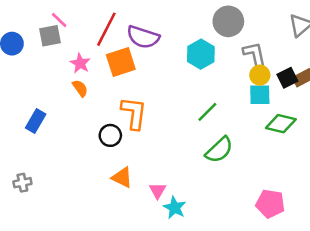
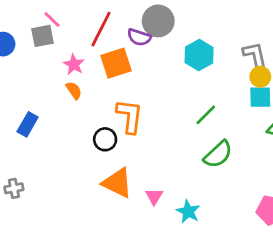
gray circle: (228, 21) -> (158, 21), moved
purple semicircle: (143, 37) -> (139, 37), size x0.7
orange triangle: (122, 177) -> (117, 183), size x1.4
cyan star: (175, 208) -> (188, 212), moved

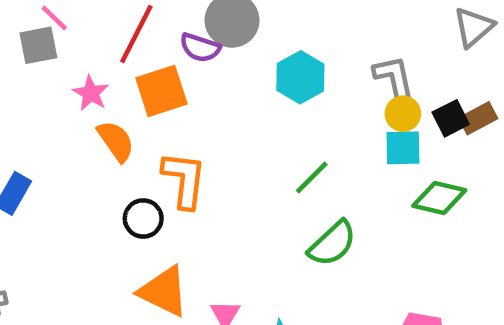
orange semicircle: (74, 90) -> (116, 141), moved, size x1.4

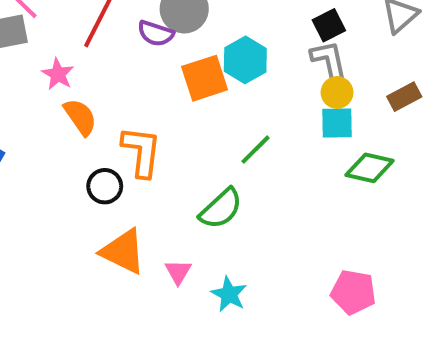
orange square: (161, 91) -> (205, 78), moved
black square: (451, 118) -> (329, 25), moved
green semicircle: (332, 244) -> (221, 209), moved

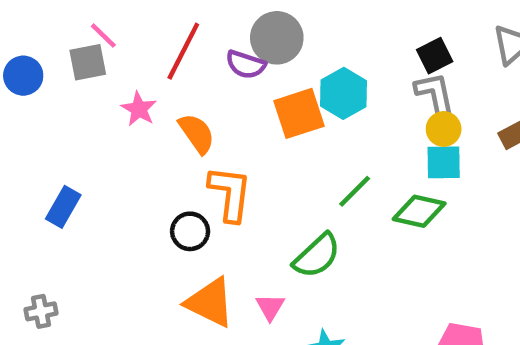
orange semicircle: (80, 117) -> (197, 133), moved
green diamond: (370, 168) -> (419, 211), moved
pink triangle: (178, 272) -> (270, 307), moved

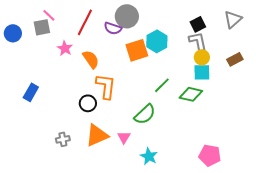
orange triangle: (210, 302) -> (97, 135), turned -50
gray cross: (41, 311) -> (63, 139), moved

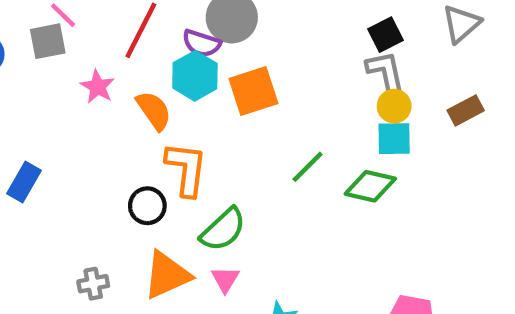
cyan hexagon: (157, 41) -> (195, 76), moved
green semicircle: (145, 114) -> (223, 230), moved

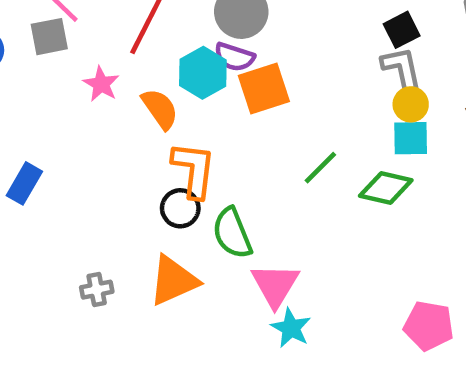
purple semicircle: (201, 43) -> (234, 57), moved
black circle: (147, 206) -> (180, 208), moved
green semicircle: (223, 230) -> (232, 233), turned 111
pink triangle: (225, 279) -> (275, 285), moved, size x1.6

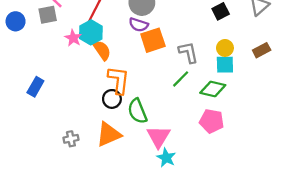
gray L-shape: (402, 68) -> (188, 52), moved
cyan hexagon: (203, 73) -> (91, 32), moved
pink pentagon: (429, 326) -> (212, 121), moved

